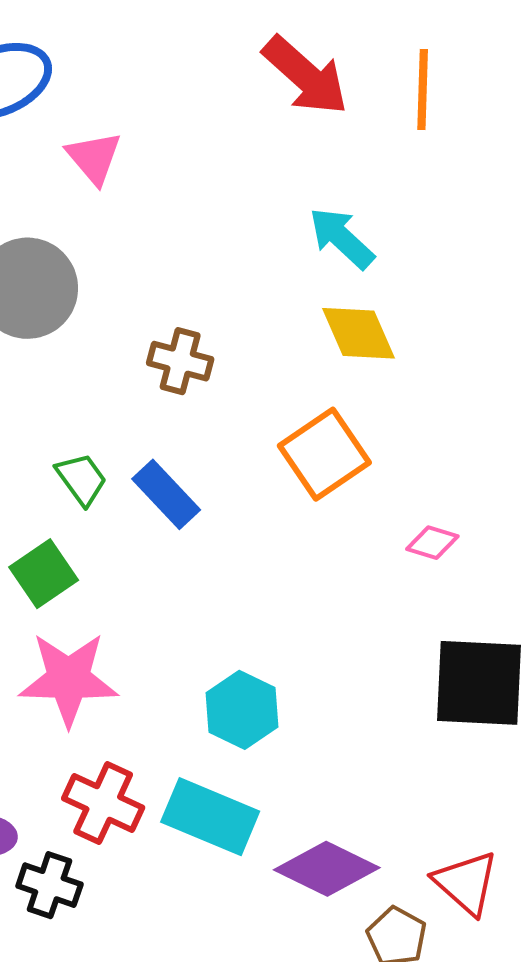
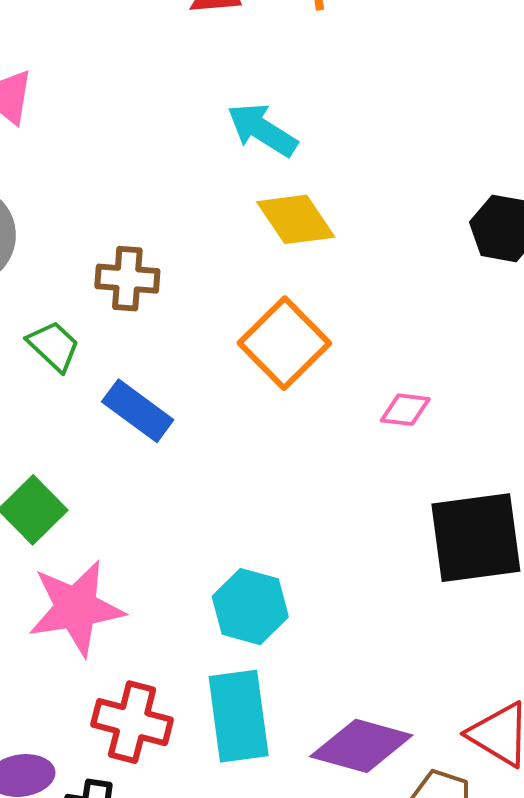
green trapezoid: (81, 479) -> (54, 346), moved
cyan rectangle: (210, 817) -> (239, 716), turned 70

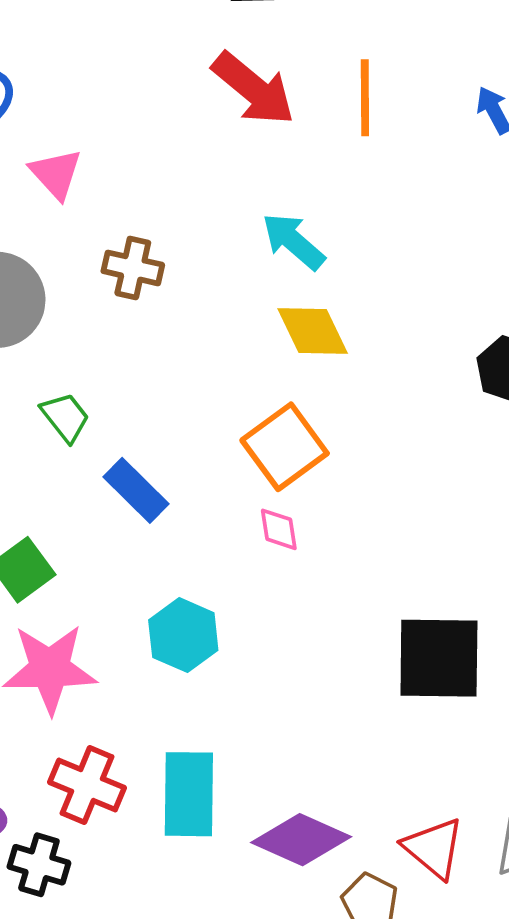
brown cross: (127, 279) -> (133, 268), moved
pink diamond: (405, 410) -> (279, 529), moved, turned 66
cyan hexagon: (250, 607) -> (183, 635), moved

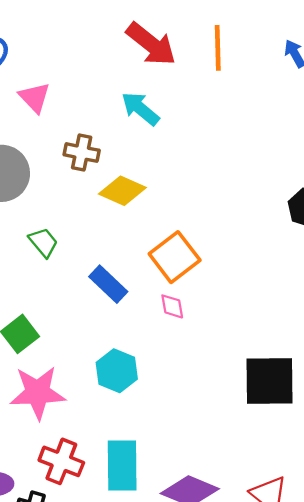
cyan arrow: (293, 241) -> (140, 109), moved
yellow diamond: (313, 331) -> (122, 191), moved, turned -39
blue rectangle: (136, 490) -> (108, 284), moved

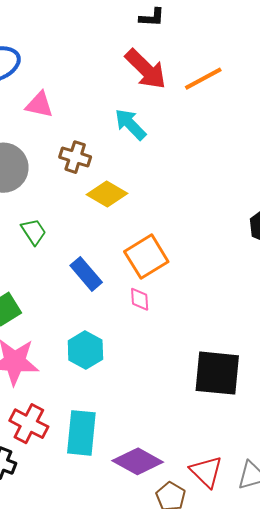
orange line: (218, 48) -> (203, 79), turned 57
pink triangle: (35, 97) -> (39, 105), turned -40

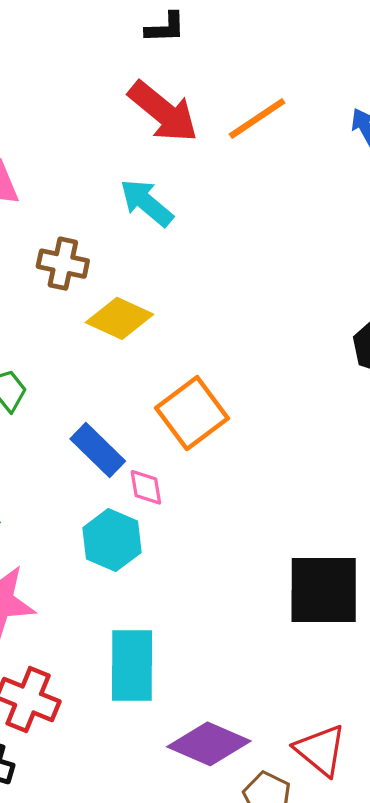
pink diamond: (140, 299) -> (146, 487), moved
cyan hexagon: (85, 350) -> (112, 540), moved
cyan rectangle: (81, 433) -> (132, 665), moved

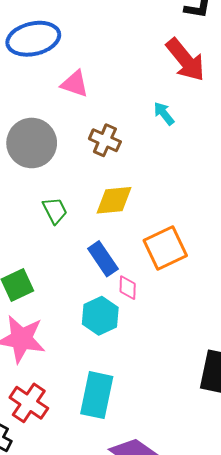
cyan arrow: (147, 203) -> (164, 114), size x0.7
yellow diamond: (120, 318) -> (114, 200), moved, turned -42

